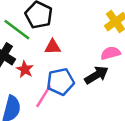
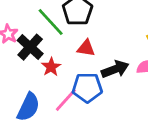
black arrow: (96, 75) -> (115, 69), moved

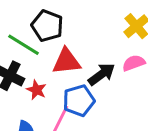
red triangle: (86, 48) -> (66, 61), size x1.5

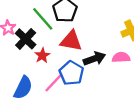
blue pentagon: (79, 101) -> (71, 73), turned 30

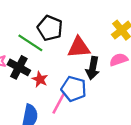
red triangle: (71, 41) -> (79, 47), moved
black arrow: (94, 59) -> (93, 68), turned 135

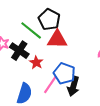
red triangle: (79, 47) -> (57, 39), moved
black arrow: (93, 68) -> (73, 86), moved

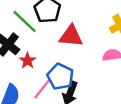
red triangle: (57, 39) -> (71, 36), moved

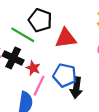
pink line: (42, 89) -> (39, 86), moved

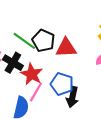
black pentagon: (40, 20) -> (43, 41), moved
red star: (33, 68) -> (32, 74), size x1.5

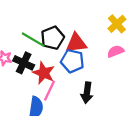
black pentagon: (43, 41) -> (53, 38), turned 30
blue pentagon: (62, 84) -> (72, 61), moved

